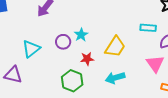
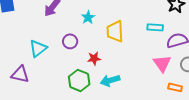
cyan star: (81, 35) -> (88, 17), moved
yellow trapezoid: (115, 47) -> (115, 31), moved, turned 145
cyan arrow: (115, 78) -> (110, 80), moved

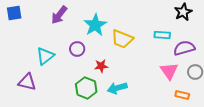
cyan star: (88, 17) -> (95, 25), size x1.6
yellow trapezoid: (115, 31) -> (122, 39), turned -65

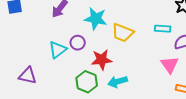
cyan star: (95, 25) -> (96, 19), turned -30
cyan triangle: (45, 56) -> (58, 50), moved
red star: (101, 66) -> (102, 60), size x1.5

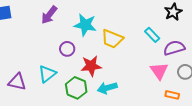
cyan rectangle: (163, 29) -> (152, 35), turned 42
cyan triangle: (58, 50) -> (47, 74), moved

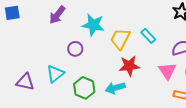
cyan rectangle: (152, 35) -> (148, 36), moved
yellow trapezoid: (112, 39) -> (120, 39), turned 95
red star: (91, 66) -> (129, 66), moved

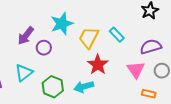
purple arrow: (57, 15) -> (26, 36), moved
cyan star: (93, 25) -> (62, 24), turned -30
red star: (129, 66) -> (98, 65), turned -30

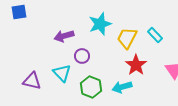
purple arrow: (26, 36) -> (64, 36), turned 36
purple circle: (44, 48) -> (82, 56), moved
cyan triangle: (24, 73) -> (62, 73), turned -36

